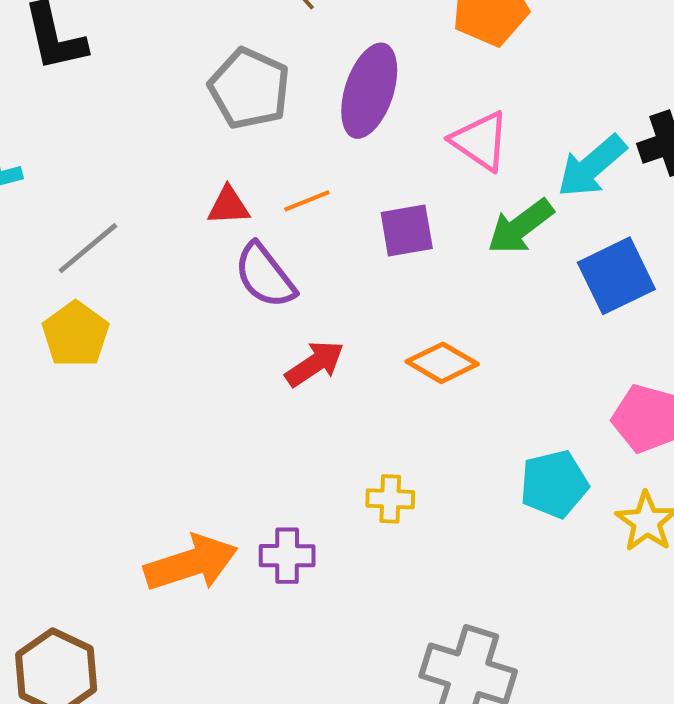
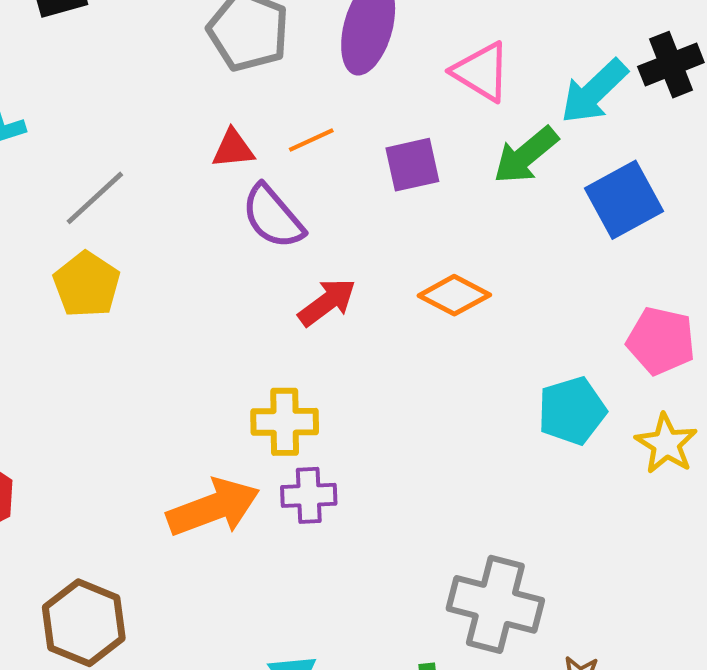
yellow cross: (390, 499) -> (285, 422), moved, size x1.4

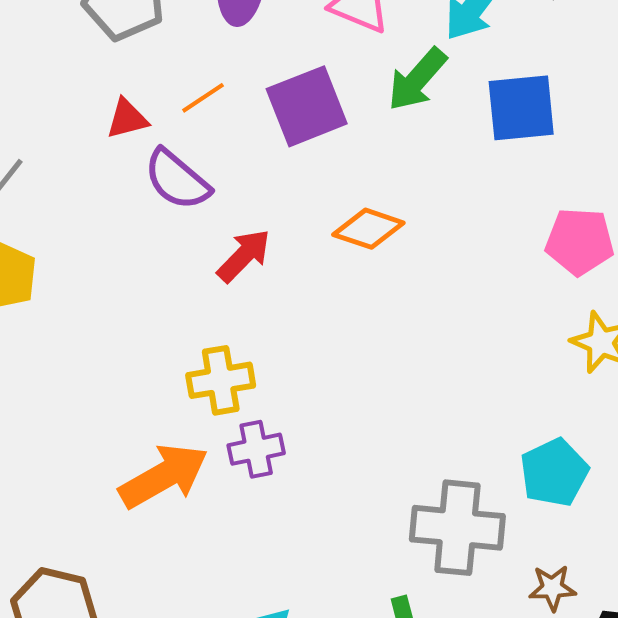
purple square: (412, 165) -> (307, 106), size x1.4
blue square: (624, 200) -> (521, 108), turned 32
cyan pentagon: (572, 411) -> (554, 473), moved

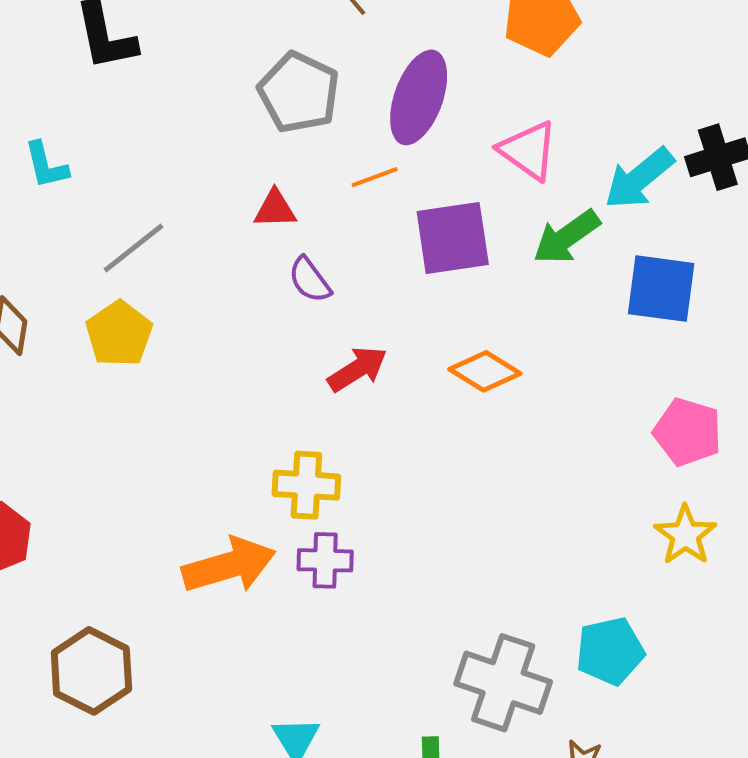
orange line: (203, 98) -> (375, 177), moved
purple semicircle: (177, 180) -> (310, 280), size x0.7

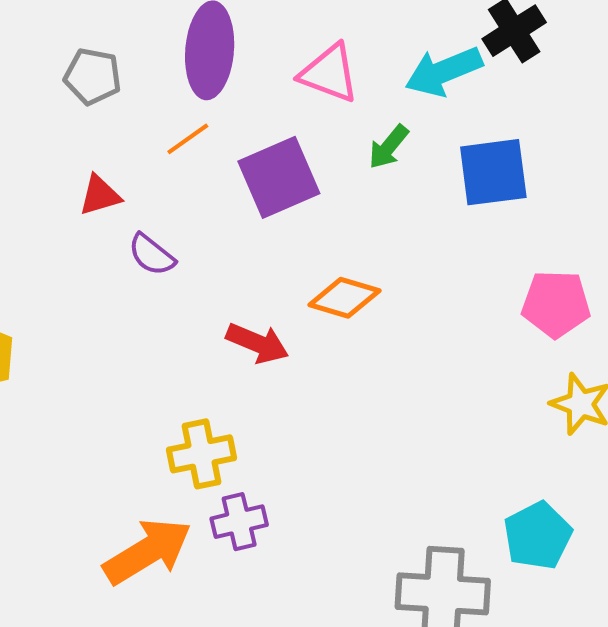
gray pentagon: (299, 92) -> (93, 76), size x0.7
cyan arrow: (639, 178) -> (444, 71), turned 32
green arrow: (566, 237) -> (388, 147), size x0.7
red arrow: (357, 369) -> (257, 343), moved, turned 70

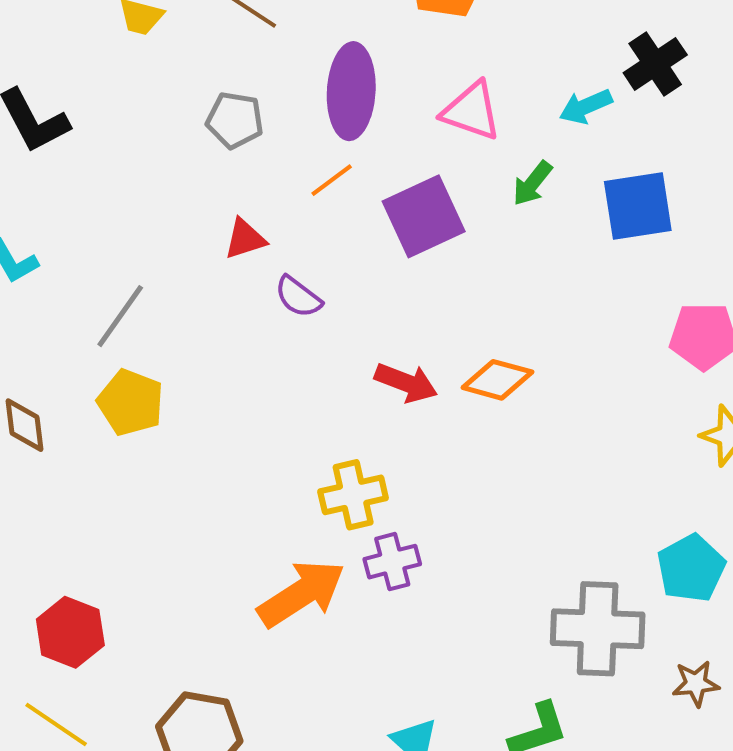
cyan arrow: (444, 71) -> (586, 106), size x0.7
orange diamond: (344, 298) -> (497, 380), moved

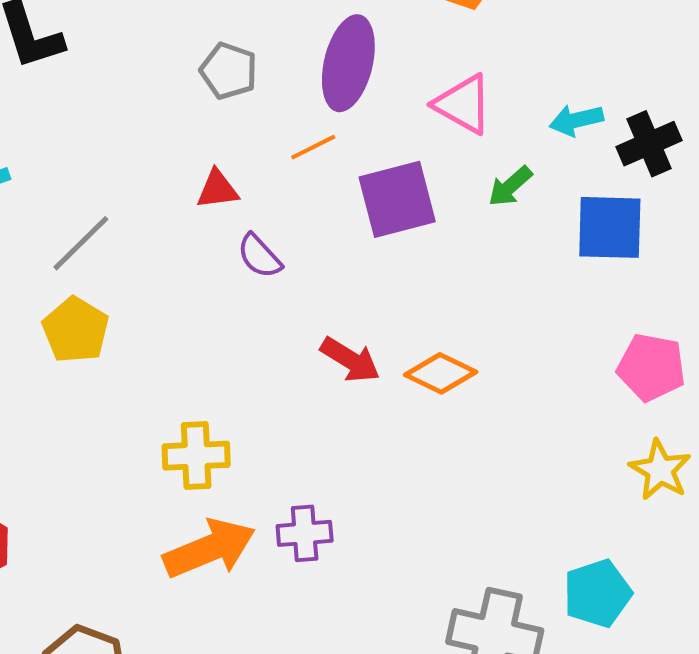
black cross: (655, 64) -> (649, 144), moved
yellow cross: (353, 495) -> (196, 456), moved

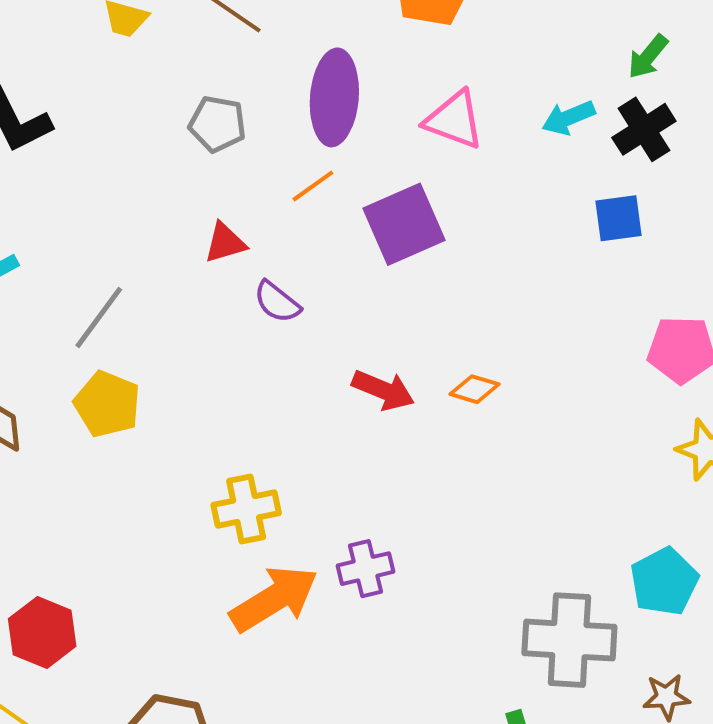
green arrow: (510, 186) -> (648, 57), moved
blue square: (610, 227) -> (619, 218), size x0.7
orange diamond: (441, 373) -> (475, 389), size x0.7

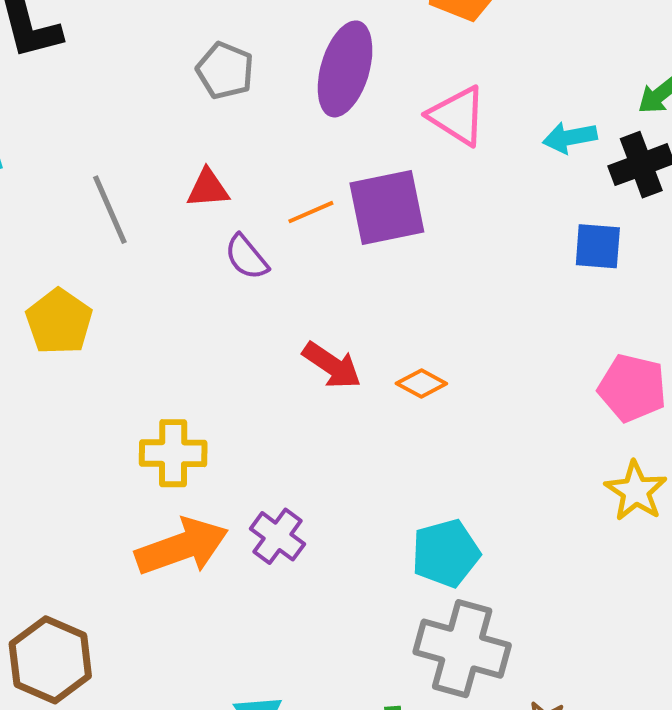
orange line: (313, 186) -> (311, 212), moved
gray line: (99, 317) -> (110, 210), moved, turned -72
purple cross: (365, 569) -> (278, 536), turned 38
cyan pentagon: (664, 582) -> (446, 553), moved

